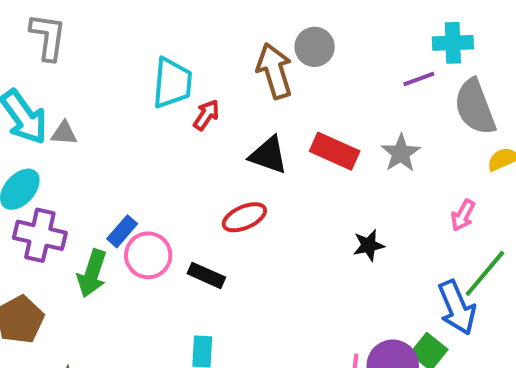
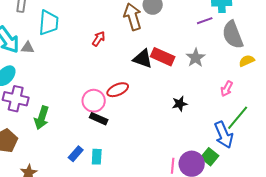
cyan trapezoid: (172, 83) -> (49, 23), moved
black triangle: (268, 155) -> (143, 59), moved
blue rectangle: (122, 231) -> (76, 154), moved
pink circle: (148, 255) -> (94, 101), moved

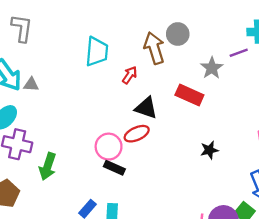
cyan trapezoid: (49, 23) -> (97, 52), moved
red arrow: (99, 39) -> (130, 75), moved
gray star: (196, 58) -> (212, 68), moved
black triangle: (143, 59) -> (146, 108), moved

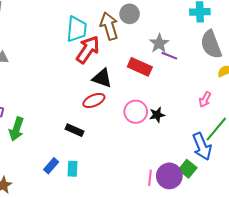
cyan trapezoid: (97, 52) -> (77, 29), moved
purple line: (239, 53) -> (169, 56), moved, turned 42
red arrow: (130, 75) -> (88, 50), size x1.8
pink circle: (109, 147) -> (136, 112), moved

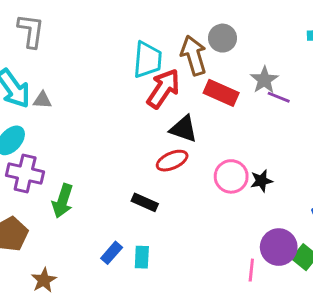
red rectangle: (140, 67) -> (221, 93), moved
purple circle: (169, 176) -> (279, 247), moved

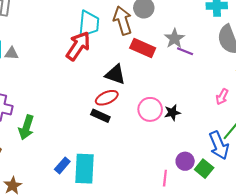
red arrow: (163, 89) -> (78, 46), moved
black rectangle: (145, 202) -> (100, 116), moved
purple circle: (279, 247) -> (185, 161), size x0.7
cyan rectangle: (142, 257) -> (85, 169), size x1.8

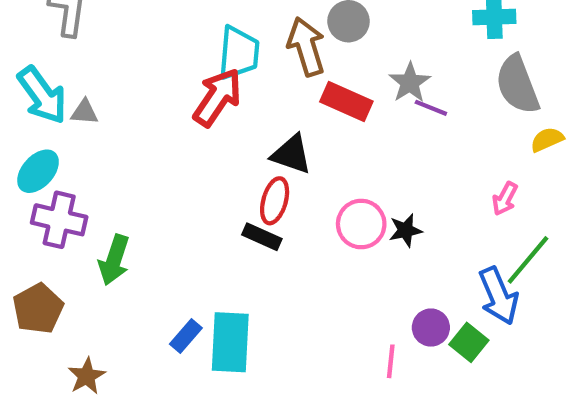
red ellipse: (107, 98) -> (275, 201), turned -50

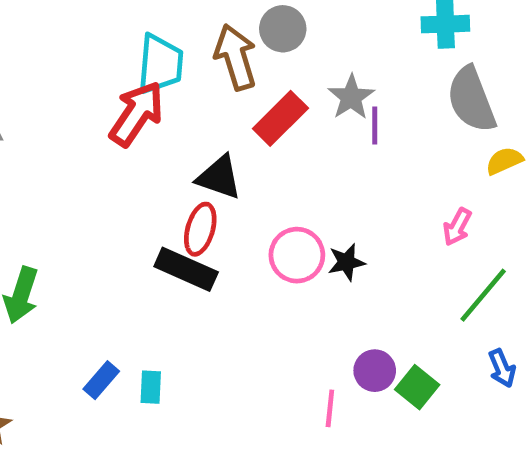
red rectangle: (346, 102) -> (280, 118), turned -69
purple line: (431, 108) -> (375, 125), turned 68
black rectangle: (262, 237) -> (186, 269), size x1.4
blue arrow: (498, 296) -> (502, 368), moved, size x0.6
cyan rectangle: (230, 342) -> (151, 387), size x0.5

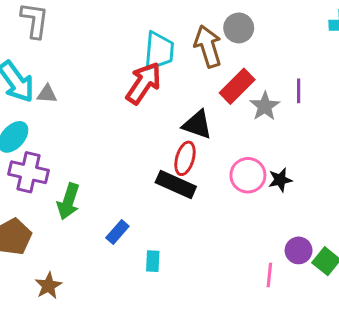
gray star: (351, 97) -> (265, 106), moved
blue rectangle: (101, 380) -> (117, 232), moved

